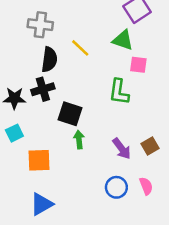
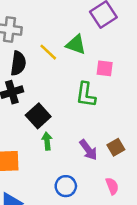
green triangle: (123, 40) -> (76, 45), moved
black square: (70, 114) -> (38, 116), turned 30
blue circle: (116, 187) -> (66, 186), moved

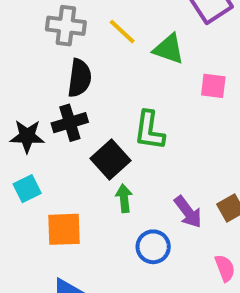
yellow line: (48, 52) -> (122, 32), moved
green L-shape: (86, 95) -> (149, 130), moved
blue circle: (66, 186) -> (153, 247), moved

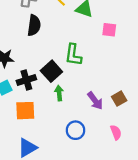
black cross: (70, 123) -> (26, 80), moved
blue circle: (153, 247) -> (75, 130), moved

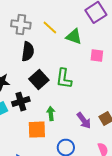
black square: (51, 71) -> (39, 80), moved
orange square: (25, 111) -> (37, 130), moved

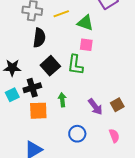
yellow line: (50, 27) -> (61, 14), turned -63
pink square: (97, 55) -> (86, 45), moved
orange square: (37, 130) -> (38, 111), moved

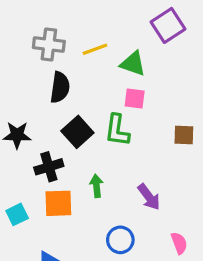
cyan square: (12, 95) -> (17, 214), moved
brown square: (117, 105) -> (184, 135), moved, turned 32

